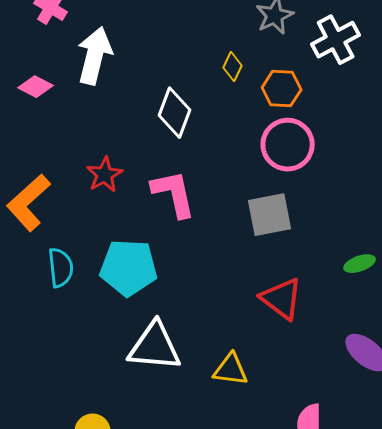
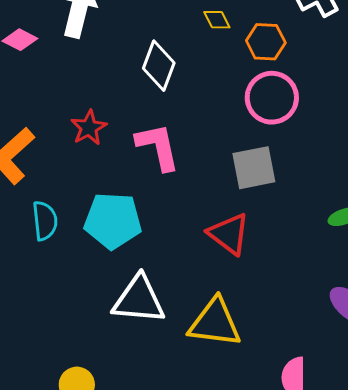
yellow diamond: (233, 67) -> (217, 20), turned -52
red triangle: (282, 299) -> (229, 234), moved
yellow triangle: (231, 370) -> (215, 323), size x1.5

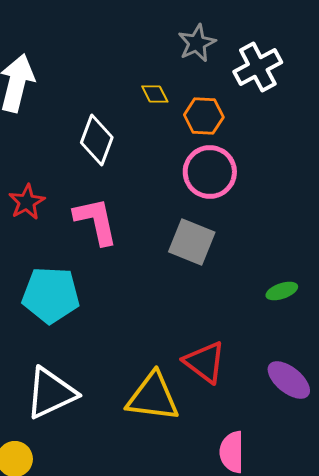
gray square: (254, 168) -> (192, 242), turned 33
red triangle: (229, 234) -> (205, 362), moved
white triangle: (139, 300) -> (51, 393), moved, turned -30

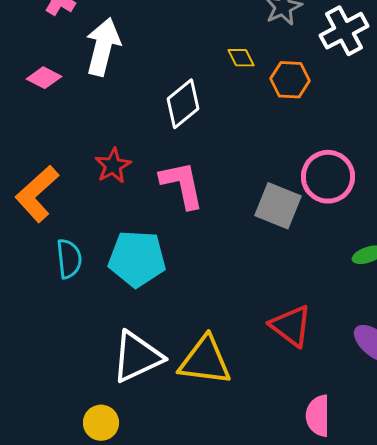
white diamond: (97, 140) -> (183, 104), turned 30
pink circle: (210, 172) -> (328, 177), moved
yellow triangle: (153, 397) -> (205, 361), moved

